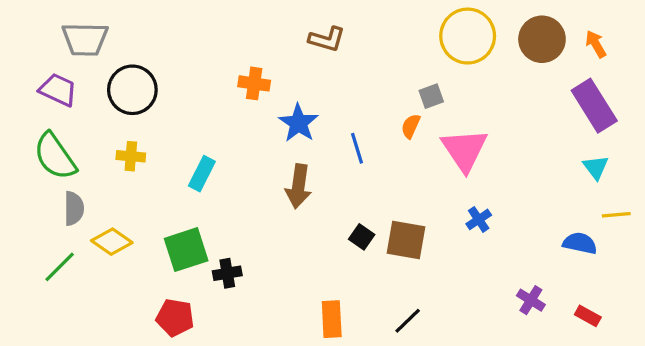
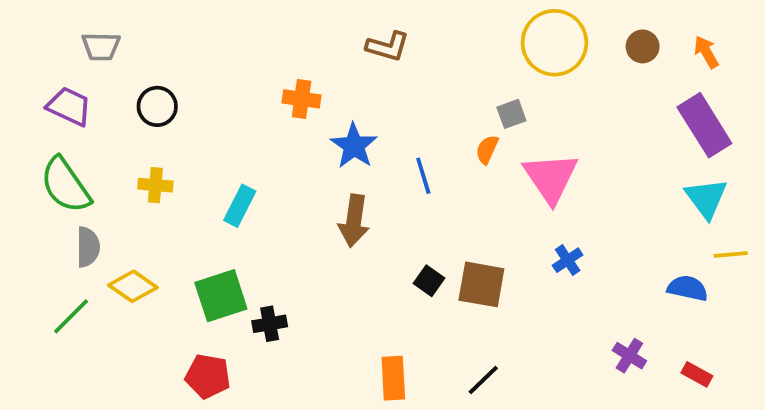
gray trapezoid: (85, 39) -> (101, 46), size x0.7
brown circle: (542, 39) -> (643, 46), size x0.6
black circle: (132, 90) -> (157, 106), size x0.7
cyan triangle: (596, 167) -> (706, 198), size x1.4

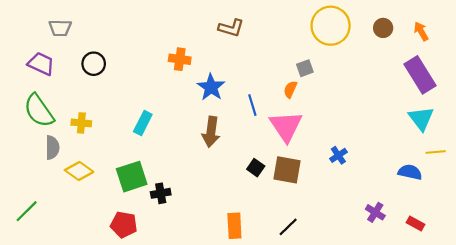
pink triangle: (551, 178) -> (286, 126), moved
yellow cross: (155, 185) -> (81, 123), moved
green line: (71, 316) -> (27, 211), moved

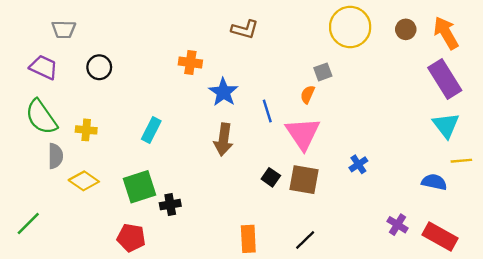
orange arrow: (421, 31) -> (446, 33), size x1.6
red rectangle: (416, 224) -> (440, 236), size x1.8

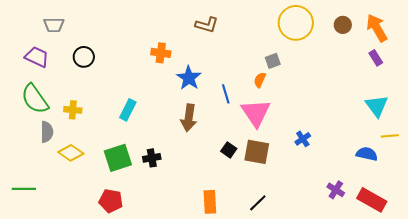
purple rectangle: (445, 79) -> (376, 58), moved, size x0.5
black cross: (170, 205) -> (152, 158), moved
green line: (28, 223) -> (24, 189), turned 45

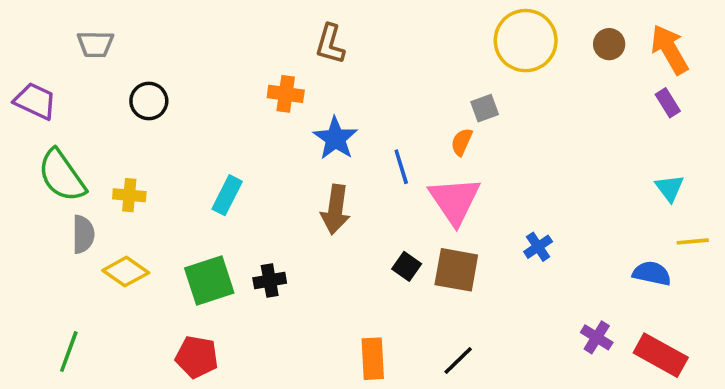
brown L-shape: (207, 25) -> (330, 44), moved, turned 90
purple trapezoid: (37, 57) -> (35, 101), moved
cyan triangle: (377, 106) -> (670, 188), size x0.7
green line: (24, 189) -> (69, 352), moved, turned -70

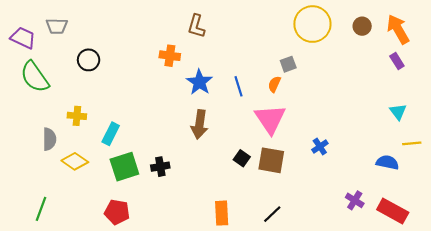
purple trapezoid: (35, 101) -> (23, 38), moved
blue line: (401, 167) -> (239, 86), moved
green semicircle: (62, 176) -> (35, 77), moved
cyan rectangle: (227, 195) -> (111, 134), moved

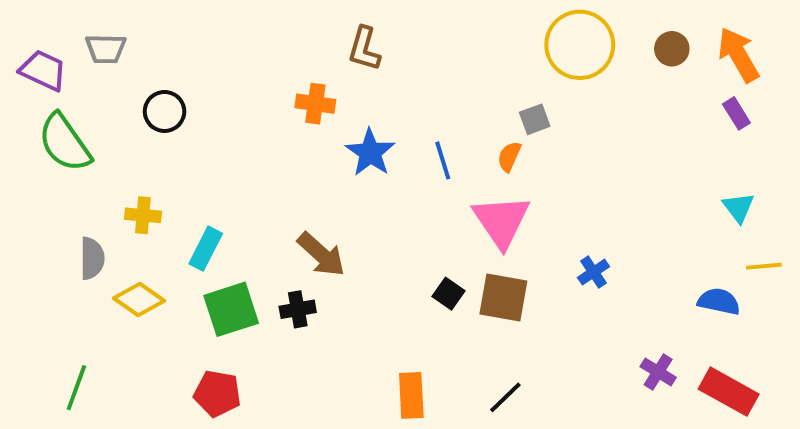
brown arrow: (199, 124) -> (321, 254), moved, turned -56

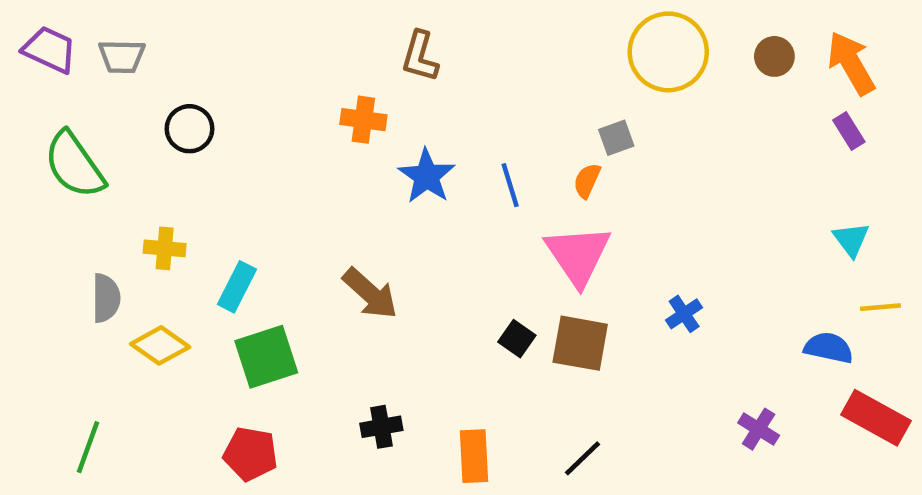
purple trapezoid: (43, 70) -> (50, 50), moved
black cross: (298, 309) -> (381, 427), moved
red rectangle: (729, 392) -> (876, 418), moved

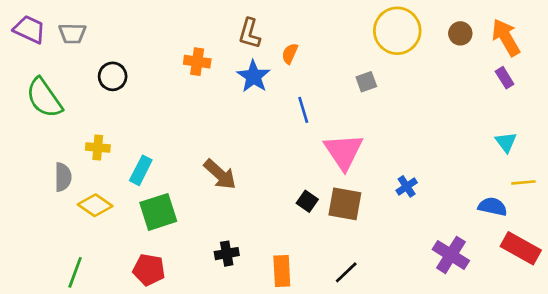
orange cross: (363, 120) -> (197, 62), moved
blue star: (427, 176) -> (254, 76), moved
orange semicircle: (587, 181) -> (290, 54), moved
purple cross: (759, 429) -> (451, 255), size x1.5
green line: (88, 447) -> (75, 272), moved

